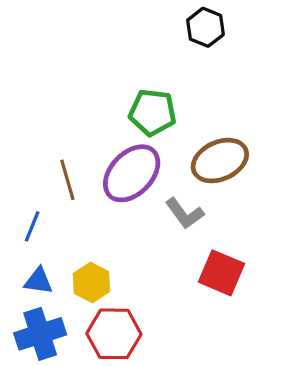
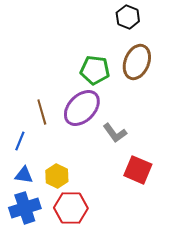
brown ellipse: (220, 161) -> (137, 62), moved, turned -44

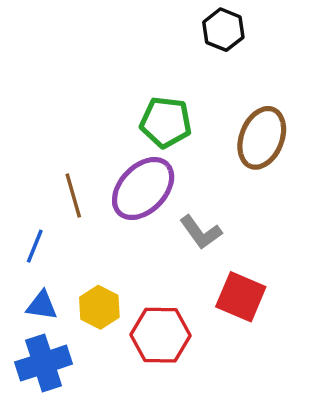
brown ellipse: (137, 62) -> (262, 138), moved
red hexagon: (71, 208) -> (161, 335), moved

